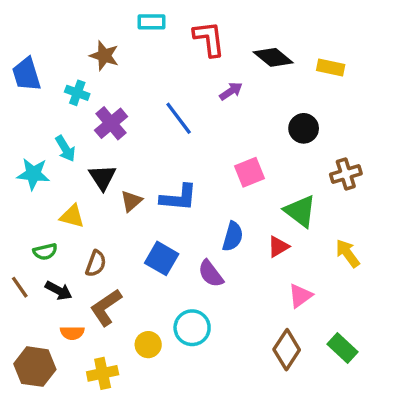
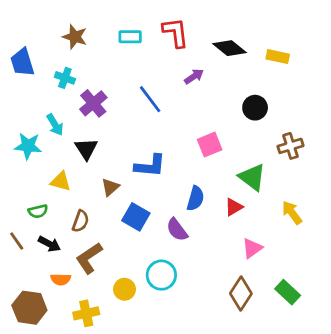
cyan rectangle: (152, 22) -> (130, 37), moved
brown star: (104, 56) -> (75, 37), moved
brown triangle: (131, 201) -> (110, 187), moved

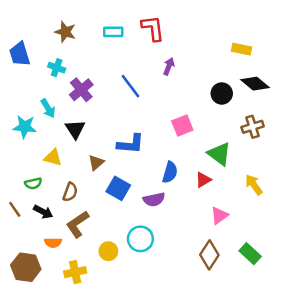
black diamond: (229, 48) -> (255, 84), moved
purple arrow: (194, 76) -> (169, 66), turned -35
purple semicircle: (177, 230) -> (154, 199), turned -65

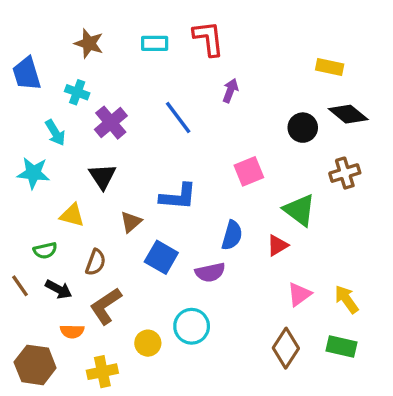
cyan arrow: (48, 108) -> (55, 133), moved
yellow arrow: (254, 185) -> (346, 299), moved
green rectangle: (250, 254) -> (341, 346), turned -30

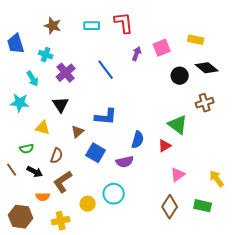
pink square: (249, 171) -> (162, 48), moved
yellow arrow: (346, 299) -> (217, 179), moved

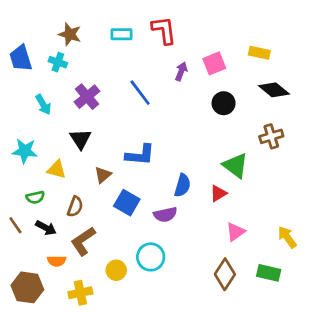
cyan cross: (46, 55) -> (58, 62), moved
black circle: (180, 76) -> (224, 103), moved
cyan star: (20, 103) -> (25, 151), moved

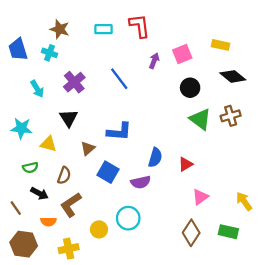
green triangle: (235, 166) -> (200, 119), moved
brown line: (15, 225) -> (16, 208), moved

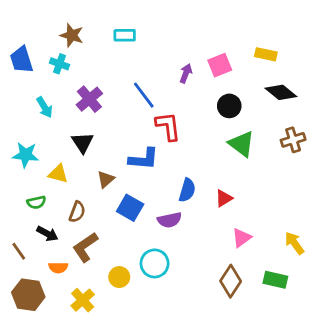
red L-shape: (139, 26) -> (168, 126), moved
brown cross: (231, 116) -> (293, 140), moved
yellow cross: (69, 249) -> (83, 300), turned -30

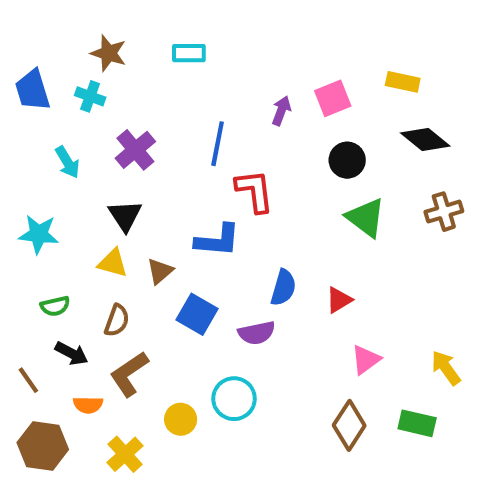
blue line: (144, 95) -> (218, 144), turned 48
yellow triangle: (58, 174) -> (113, 263), moved

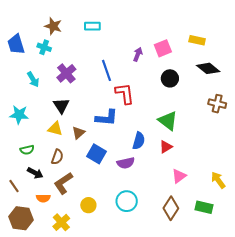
blue line: (218, 144) -> (107, 70), turned -30
brown cross: (444, 212) -> (217, 104), turned 30
green triangle: (366, 218) -> (168, 121), moved
cyan circle: (234, 399) -> (127, 201), moved

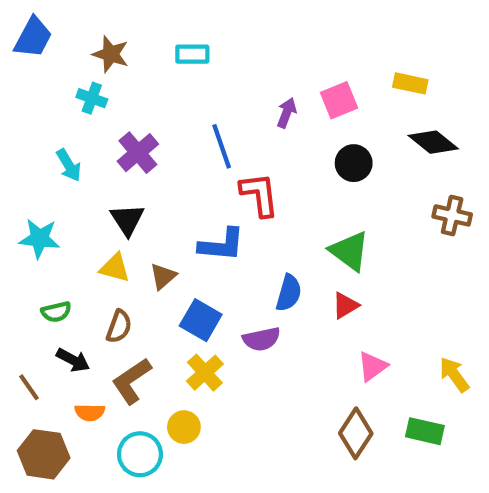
blue trapezoid: (16, 44) -> (33, 37), moved, turned -135
cyan circle: (127, 201) -> (140, 454), moved
yellow cross: (61, 222) -> (205, 373), moved

